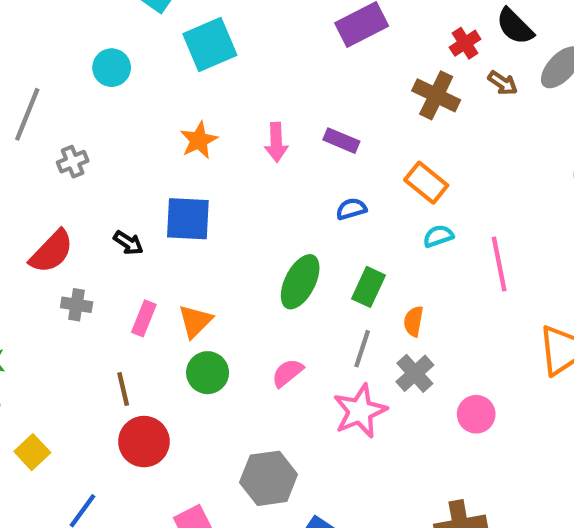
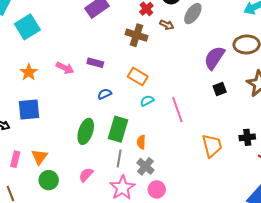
pink arrow: (276, 142) -> (65, 68), turned -54
green rectangle: (369, 287) -> (118, 129), size x1.4
pink circle: (476, 414) -> (157, 189), moved

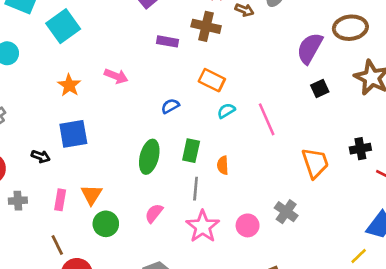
purple rectangle: (95, 63) -> (168, 41), moved
green rectangle: (118, 129) -> (191, 151), size x0.7
gray cross: (145, 166) -> (286, 212), moved

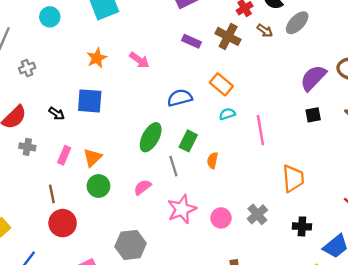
blue semicircle: (170, 106) -> (180, 98), size x1.5
black cross: (360, 149) -> (302, 226), moved
gray line: (196, 189) -> (173, 166), moved, turned -36

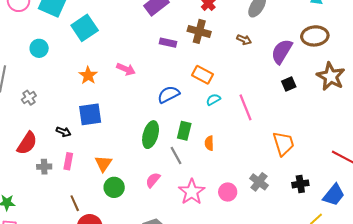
brown arrow: (265, 31) -> (244, 40), moved
pink rectangle: (64, 155) -> (68, 161), moved

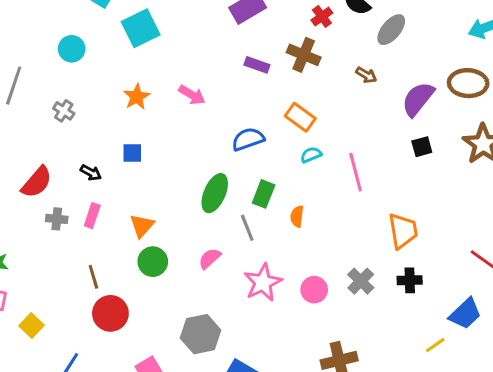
gray cross: (29, 98) -> (64, 111), moved, turned -32
blue square: (90, 114) -> (132, 153), size x0.6
black cross: (300, 184) -> (410, 280), moved

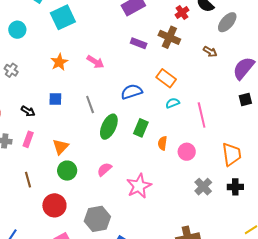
gray line: (247, 228) -> (90, 105), moved
pink circle: (314, 290) -> (187, 152), moved
red circle: (110, 313) -> (54, 205), moved

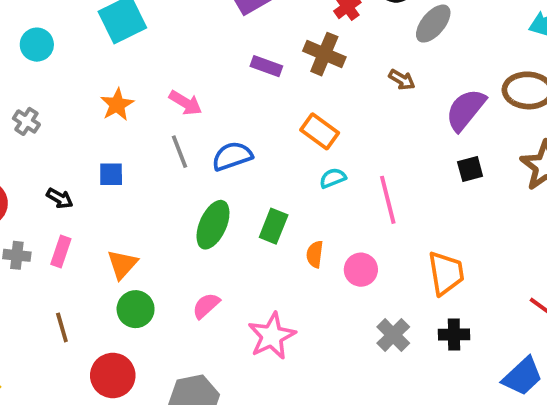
blue semicircle: (132, 92) -> (232, 156), moved
gray line: (90, 105) -> (179, 152), moved

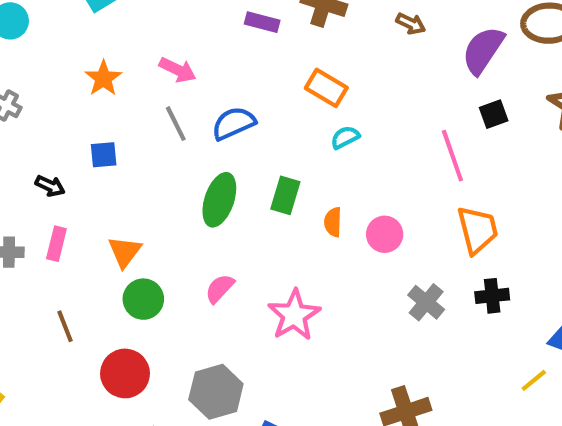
pink line: (388, 200) -> (452, 156), moved

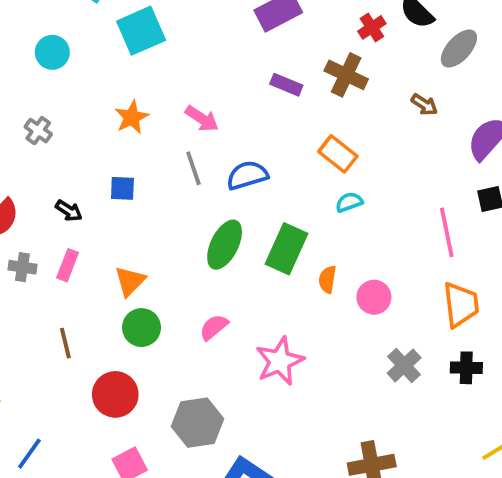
green rectangle: (285, 195) -> (286, 249), size x1.4

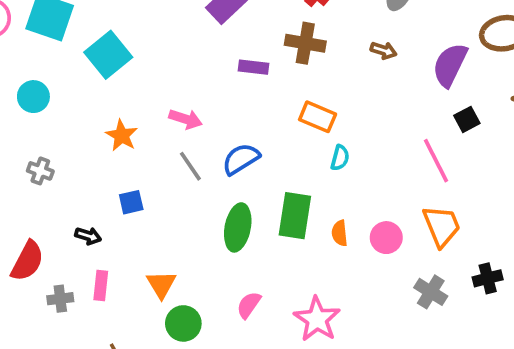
cyan semicircle: (349, 202) -> (340, 158), turned 140
orange trapezoid: (461, 305) -> (442, 226), moved

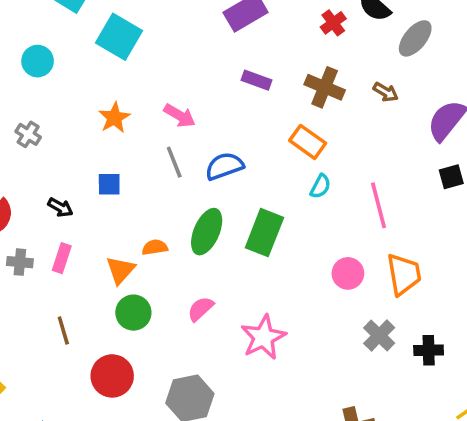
brown cross: (305, 43) -> (325, 87), moved
cyan square: (108, 55) -> (119, 37), turned -33
pink line: (436, 161) -> (379, 205), moved
orange semicircle: (340, 233) -> (155, 247), moved, turned 75
black cross: (488, 278) -> (429, 350), moved

